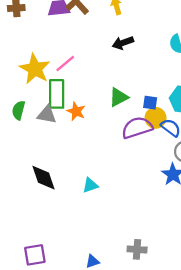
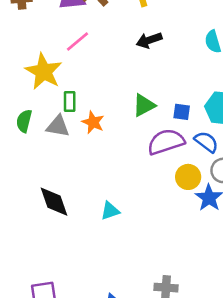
pink line: (65, 63) -> (77, 42), moved
green rectangle: (57, 94) -> (70, 101), size x0.6
yellow circle: (156, 118) -> (188, 177), moved

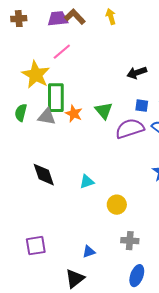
black arrow: (149, 40) -> (137, 73), moved
green rectangle: (70, 101) -> (56, 98), size x1.8
green triangle: (144, 105) -> (104, 111), moved, turned -42
yellow circle: (188, 177) -> (117, 205), moved

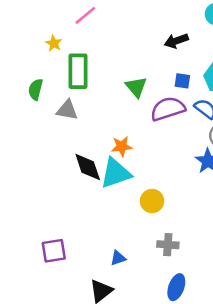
yellow star: (36, 75) -> (54, 43), size x0.5
orange star: (74, 114) -> (122, 146), moved, turned -30
gray triangle: (47, 117) -> (67, 110), moved
black diamond: (44, 175) -> (88, 167), moved
cyan triangle: (87, 182) -> (116, 173), size x1.8

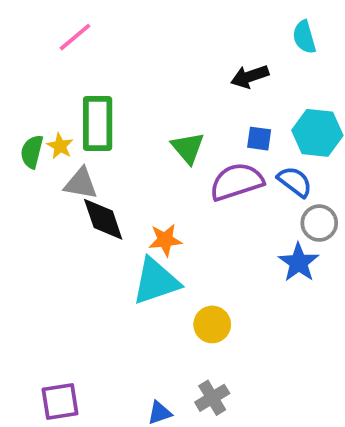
pink line: (85, 15) -> (75, 37), moved
yellow star: (54, 43) -> (60, 146), moved
black diamond: (88, 167) -> (103, 219), moved
gray cross: (168, 245) -> (212, 398), moved, turned -35

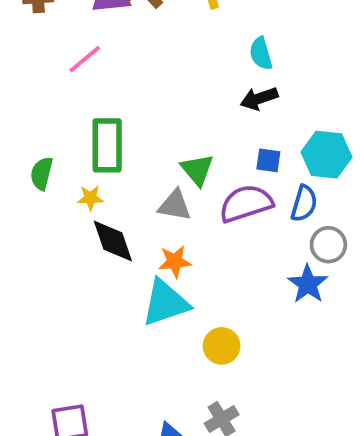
cyan semicircle: (304, 37) -> (261, 53), moved
yellow star: (60, 146) -> (90, 198), moved, turned -30
blue semicircle: (295, 182) -> (304, 203), turned 69
gray triangle: (81, 184) -> (175, 205), moved

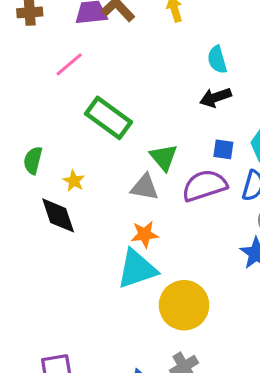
green rectangle: (107, 145) -> (108, 118), moved, turned -54
yellow star: (90, 198) -> (74, 181), turned 30
black diamond: (113, 241) -> (58, 215), moved
yellow circle: (222, 346) -> (184, 305), size x1.6

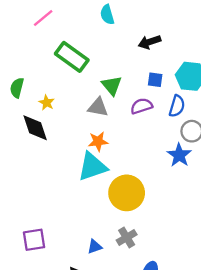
cyan semicircle: (217, 60) -> (107, 15), moved
purple semicircle: (205, 186) -> (141, 106), size x0.7

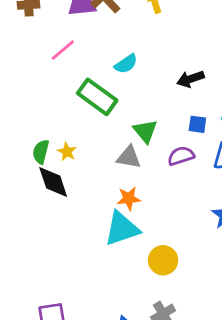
cyan semicircle: (107, 15) -> (126, 64), moved, turned -108
green semicircle: (17, 88) -> (41, 152), moved
yellow circle: (127, 193) -> (163, 260), size x0.7

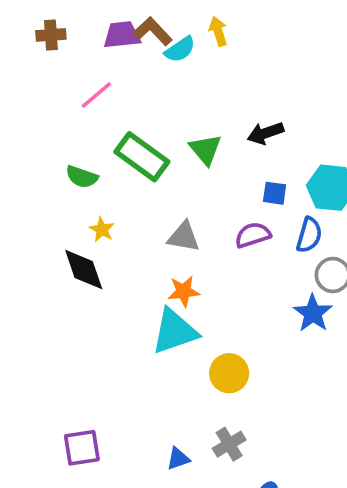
cyan semicircle: (126, 64) -> (180, 49), moved
green triangle: (145, 131) -> (205, 150), moved
green semicircle: (41, 152) -> (82, 177), moved, turned -85

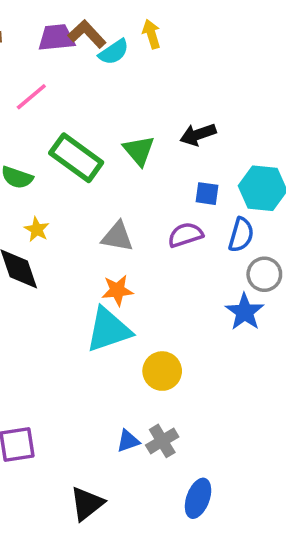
blue triangle: (178, 459) -> (128, 441), moved

